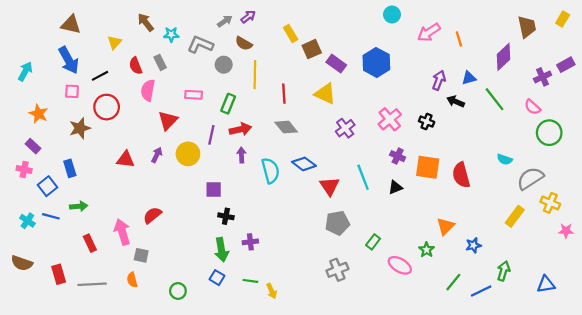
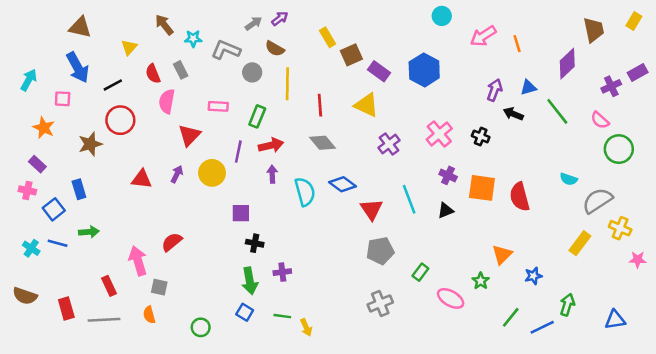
pink square: (72, 91) -> (63, 99), moved
red rectangle: (90, 243) -> (109, 286), moved

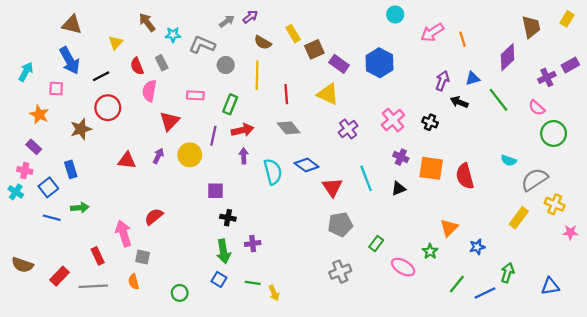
brown semicircle: (275, 49) -> (263, 43), moved
cyan cross: (31, 248) -> (16, 192), moved
red rectangle: (66, 308) -> (60, 276), turned 60

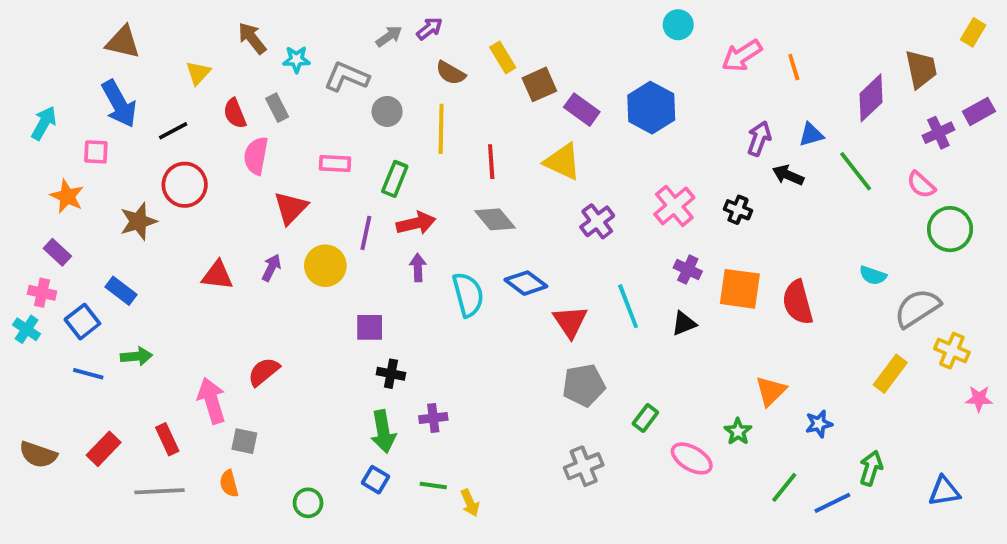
brown trapezoid: (531, 27) -> (921, 69), moved
blue rectangle: (71, 169) -> (121, 291), turned -36
red rectangle: (60, 276) -> (104, 449), moved

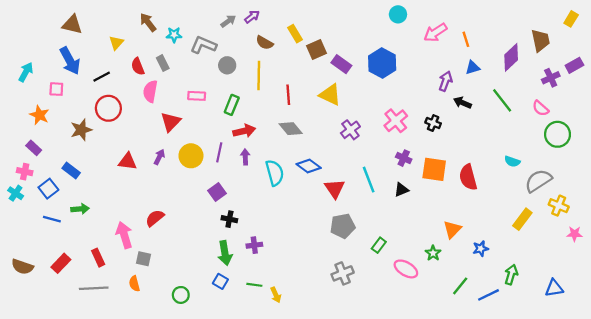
blue triangle: (811, 135) -> (473, 68), moved
purple line: (366, 233) -> (219, 152), moved
purple square: (370, 327) -> (217, 192), turned -36

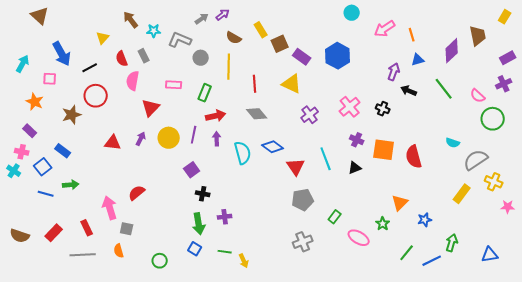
brown triangle: (72, 25) -> (40, 16), moved, turned 30
purple cross: (551, 78) -> (504, 84), moved

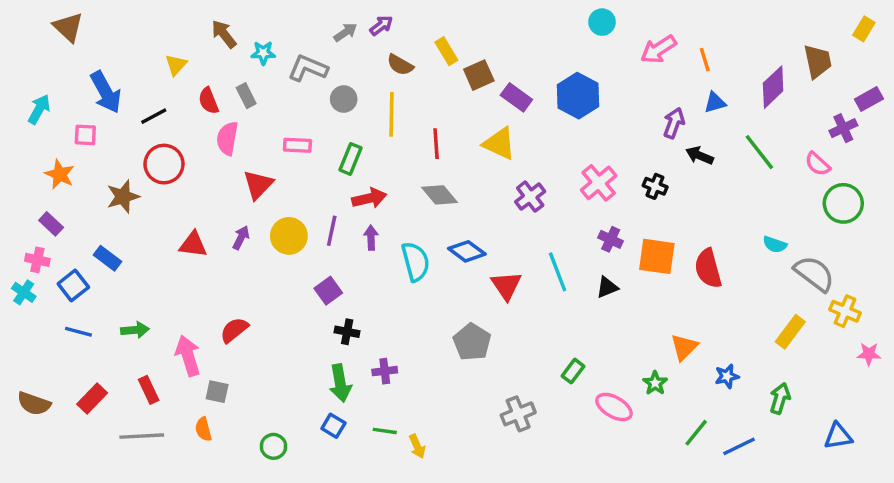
purple cross: (504, 84) -> (843, 128), moved
gray semicircle: (476, 160) -> (814, 274), turned 70
green arrow: (71, 185) -> (135, 330), moved
gray pentagon: (303, 200) -> (472, 342), moved, turned -30
green arrow: (452, 243) -> (780, 398), moved

